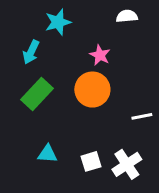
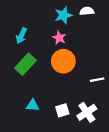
cyan star: (58, 22) -> (63, 15), moved
pink star: (100, 55) -> (59, 38), moved

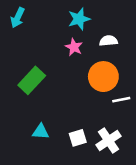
white semicircle: (87, 11) -> (108, 41), moved
cyan arrow: (21, 36) -> (18, 18), moved
orange circle: (63, 61) -> (103, 77), moved

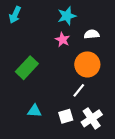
white line: (121, 100) -> (79, 90), moved, turned -40

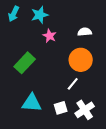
cyan star: (67, 16) -> (40, 15), moved
pink star: (63, 40) -> (50, 36), moved
cyan triangle: (34, 111) -> (32, 103), size x1.5

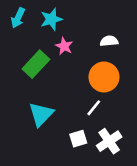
green rectangle: (25, 63) -> (36, 64), moved
cyan triangle: (32, 103) -> (41, 114), moved, turned -50

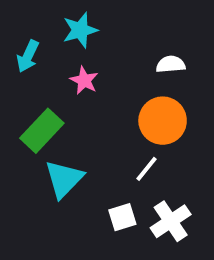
cyan arrow: (18, 18) -> (28, 56), moved
pink star: (64, 46) -> (84, 80), moved
green rectangle: (36, 64) -> (42, 131), moved

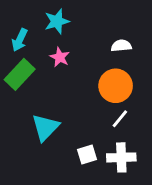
green rectangle: (42, 131) -> (20, 74), moved
white line: (146, 169) -> (120, 119), moved
white cross: (171, 221) -> (121, 157), turned 32

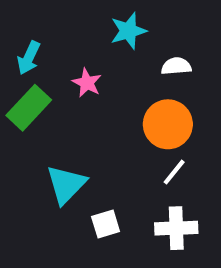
cyan star: (57, 21) -> (128, 31), moved
white square: (87, 155) -> (106, 224), moved

